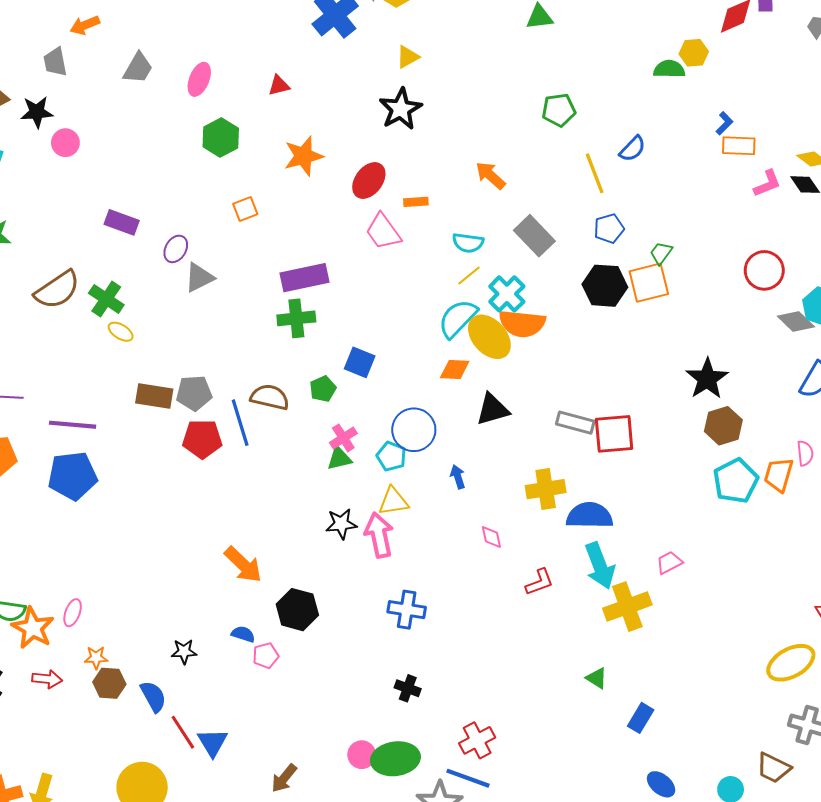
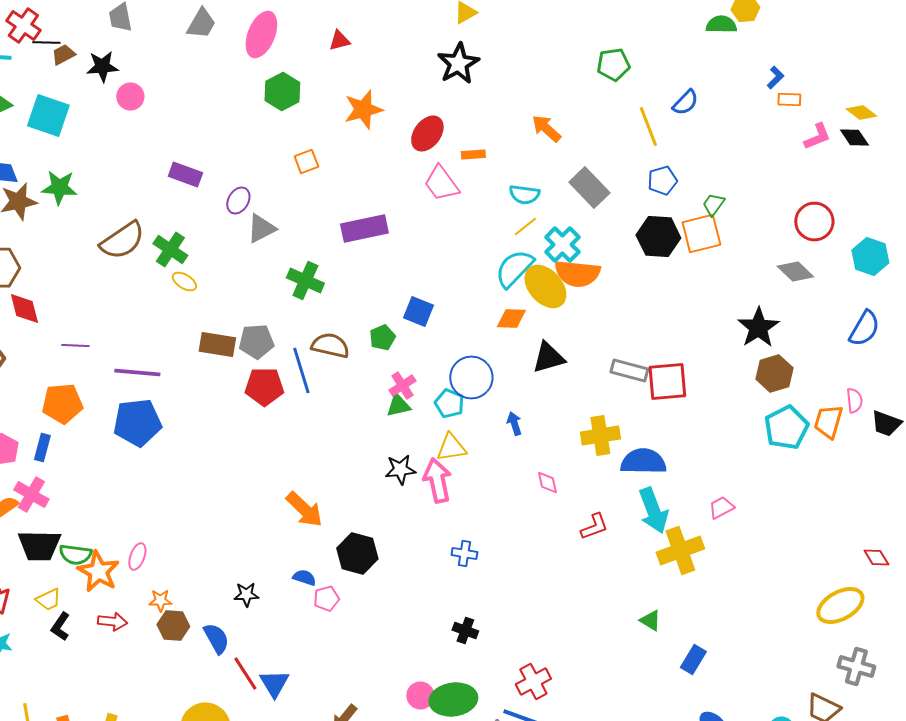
pink ellipse: (199, 79) -> (261, 34), size x1.4
orange rectangle: (739, 146) -> (789, 100), size x0.7
green cross: (296, 318) -> (305, 280), moved, turned 30
gray diamond: (796, 321) -> (795, 272), moved
blue cross: (407, 610) -> (464, 554), size x0.7

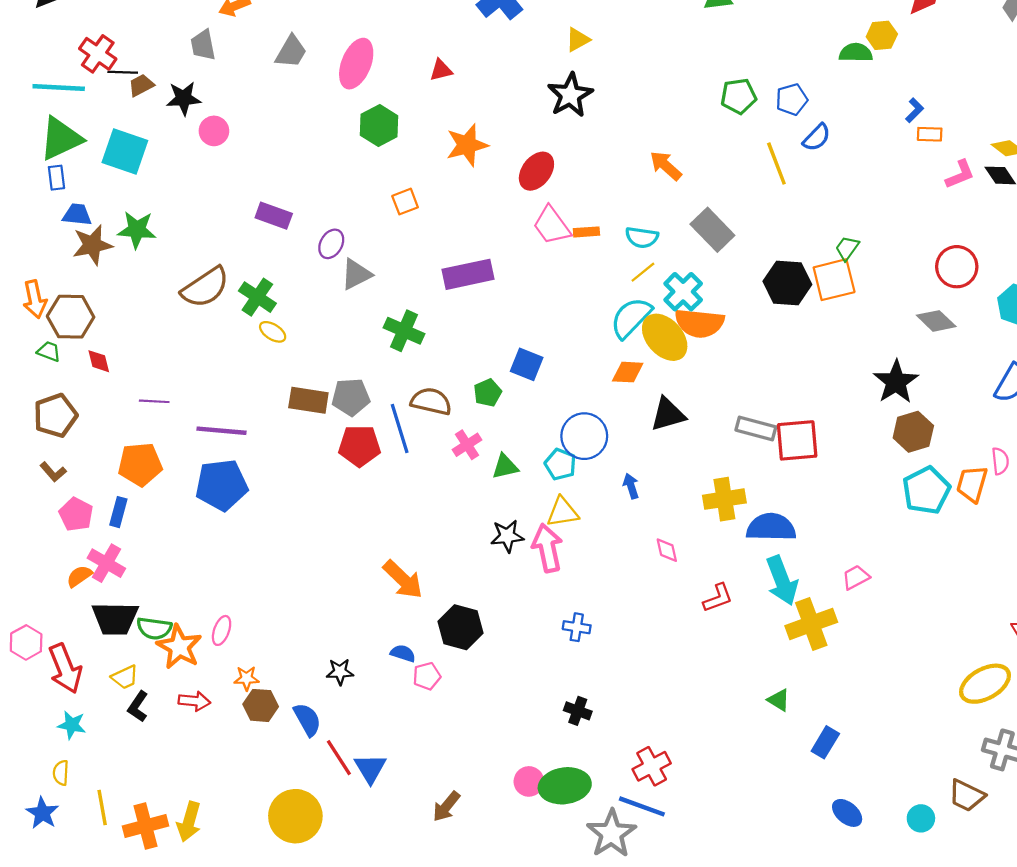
orange rectangle: (473, 154) -> (586, 232), moved
blue pentagon: (662, 180) -> (792, 99), moved
red diamond: (24, 308) -> (99, 361), size x0.7
pink cross: (402, 386) -> (467, 445), moved

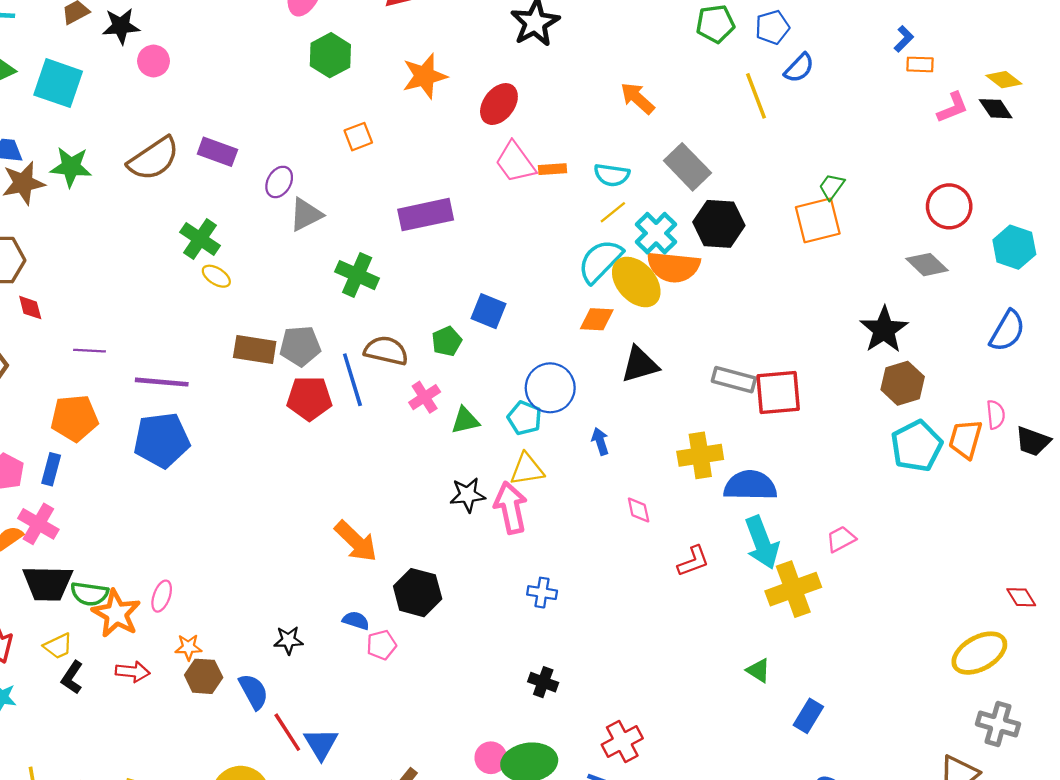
black hexagon: (787, 283) -> (719, 224), moved
brown semicircle: (205, 287) -> (154, 159), moved

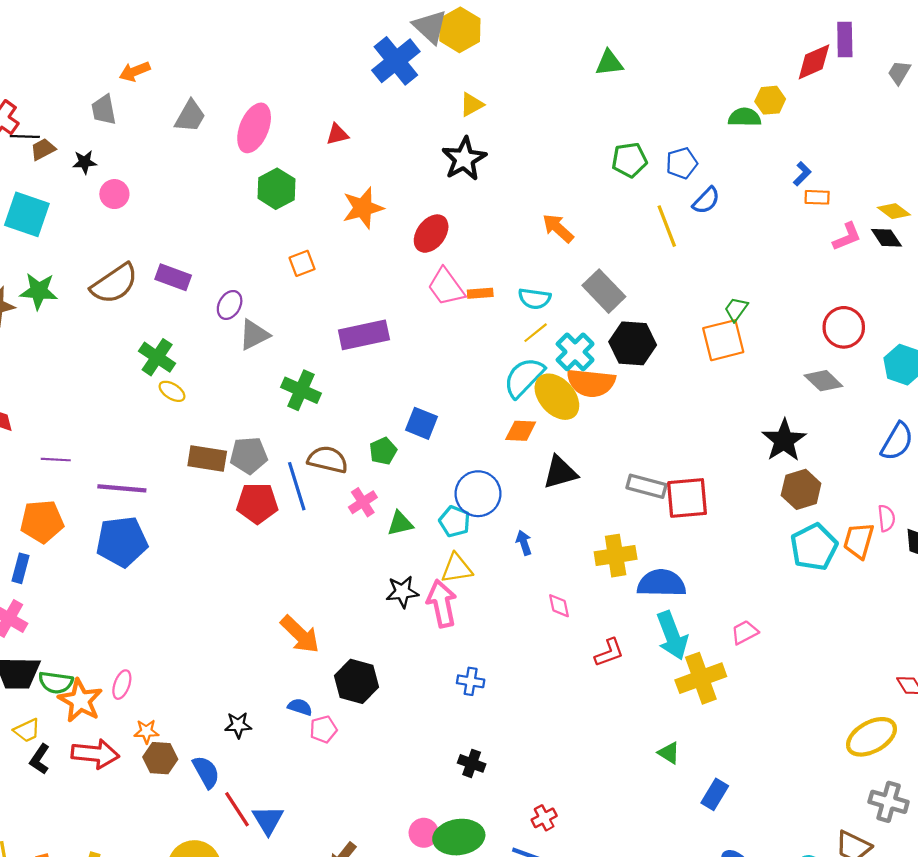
black star: (121, 26) -> (85, 162), size x0.7
red arrow: (133, 672) -> (95, 754), size x1.5
red cross: (622, 741) -> (544, 818), size x0.7

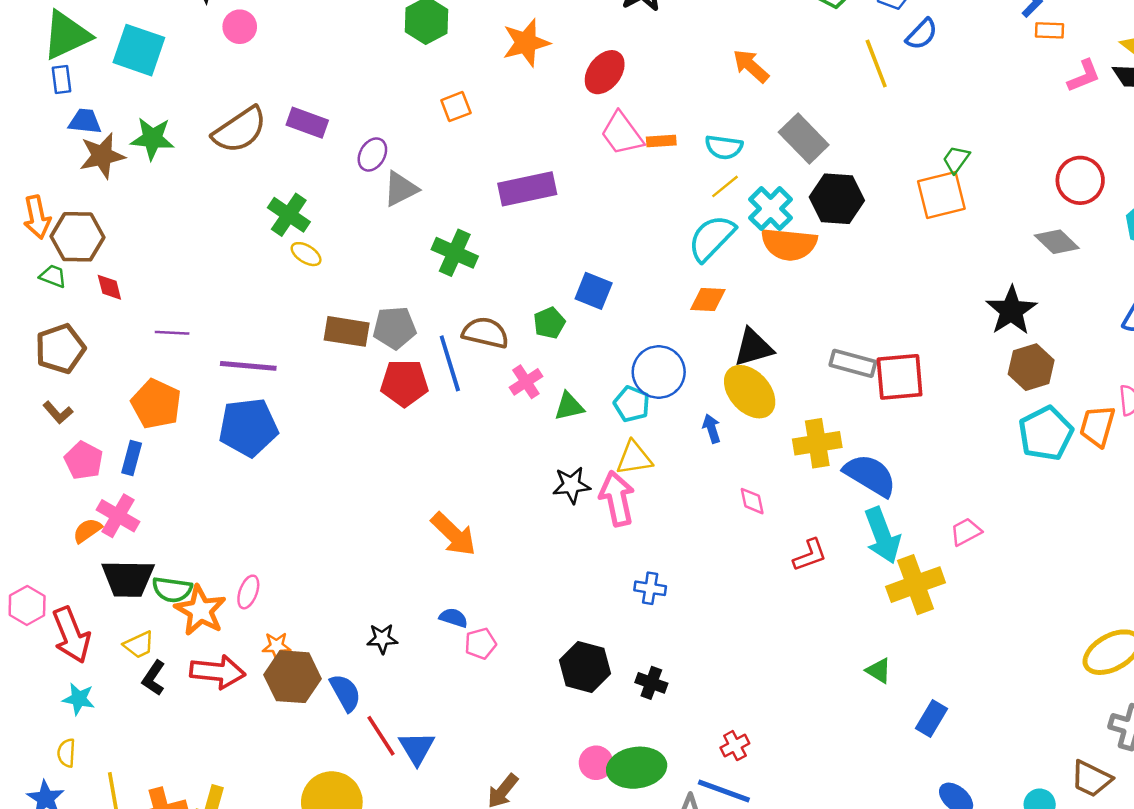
yellow ellipse: (557, 397) -> (750, 392), moved
orange pentagon: (42, 521) -> (156, 404), turned 30
blue semicircle: (661, 583) -> (870, 475), turned 30
black hexagon: (356, 681) -> (585, 667), moved
brown hexagon: (160, 758) -> (293, 677), size x1.4

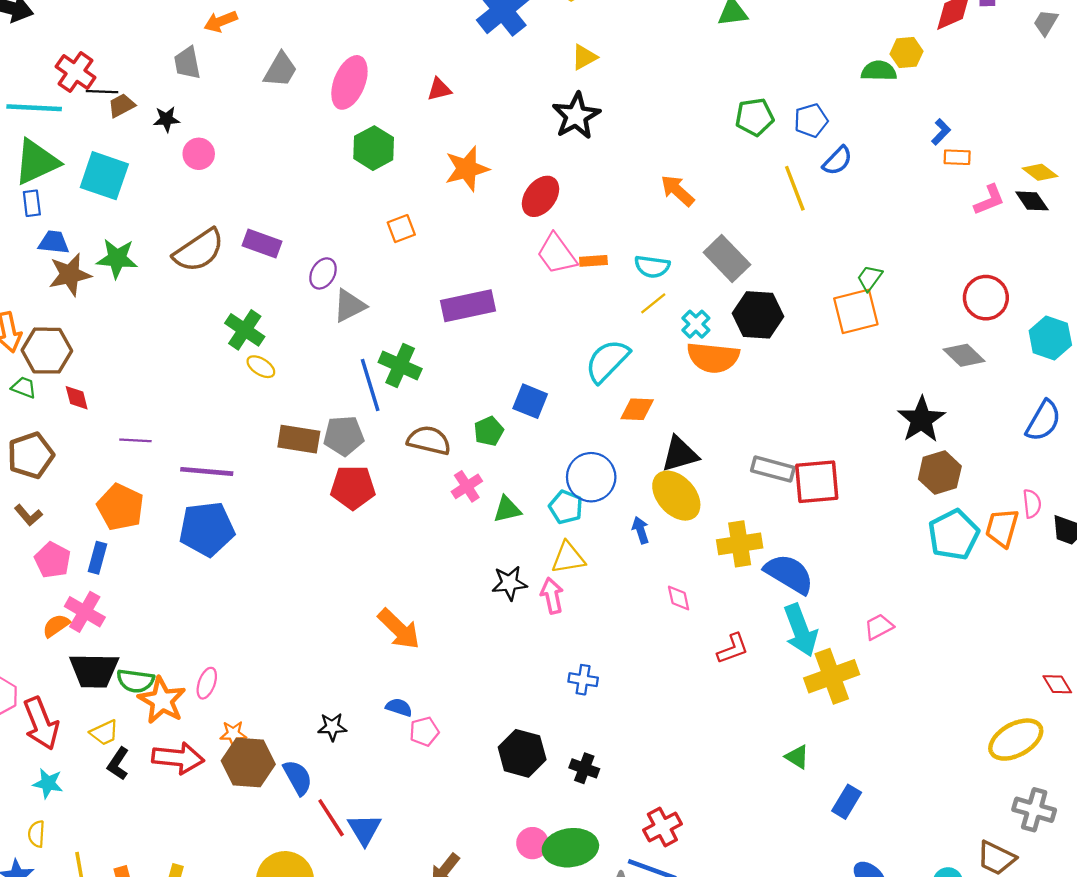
cyan cross: (771, 209) -> (696, 324), size x0.7
cyan semicircle: (712, 238) -> (607, 361), moved
blue line: (450, 363) -> (370, 385), moved
pink arrow: (617, 499) -> (552, 596), size x0.7
red cross: (735, 746) -> (662, 827), size x1.4

